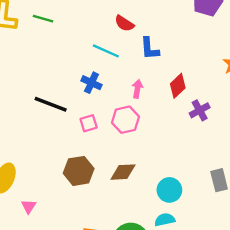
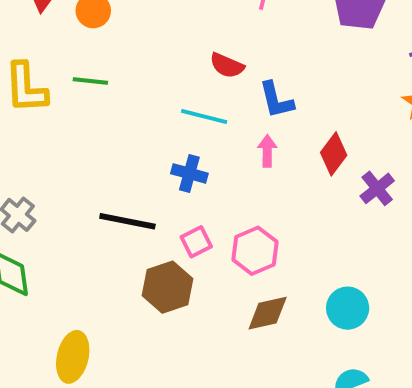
pink arrow: (137, 89) -> (267, 151), moved
pink hexagon: (125, 120) -> (255, 251), moved
brown hexagon: (79, 171) -> (167, 287), moved
cyan circle: (169, 190) -> (348, 308), moved

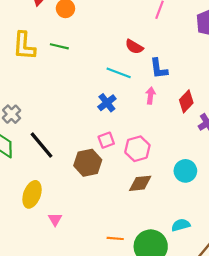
blue cross: (189, 173) -> (107, 103), turned 30
black line: (127, 221) -> (41, 145), moved, turned 32
cyan circle: (348, 308) -> (185, 171), moved

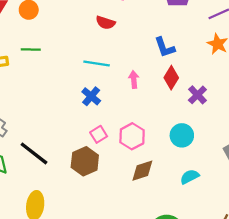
red semicircle: (134, 47) -> (105, 23), moved
blue L-shape: (159, 69) -> (165, 47), moved
cyan circle: (185, 171) -> (182, 135), moved
cyan semicircle: (181, 225) -> (190, 177), moved

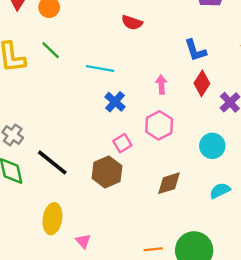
green line: (31, 49) -> (51, 50), turned 42
cyan line: (97, 64) -> (100, 68), moved
pink hexagon: (132, 136) -> (159, 125), moved

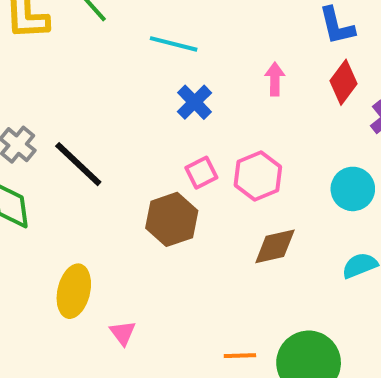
pink hexagon: (159, 125) -> (258, 176), moved
black line: (52, 162) -> (78, 164), moved

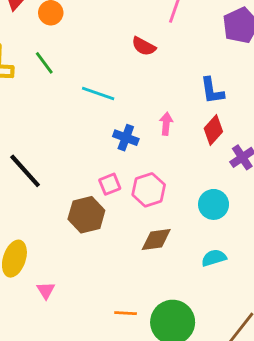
blue cross: (194, 102) -> (126, 138), moved, turned -30

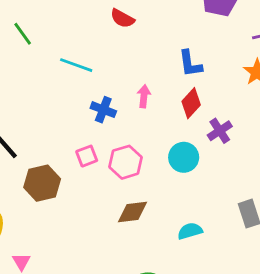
cyan circle: (214, 204) -> (184, 157), moved
brown hexagon: (86, 215) -> (42, 183), moved

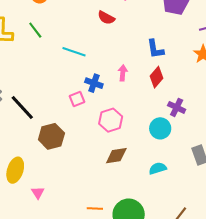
purple cross: (220, 131) -> (177, 107), moved, turned -30
pink square: (87, 156) -> (77, 99), moved
cyan circle: (184, 157) -> (160, 128), moved

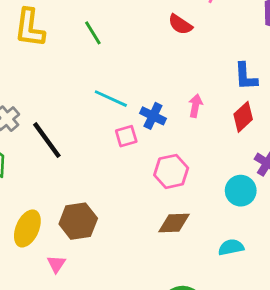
green line: (35, 30) -> (93, 33), moved
cyan line: (74, 52) -> (111, 99), moved
brown hexagon: (51, 136) -> (78, 221), moved

